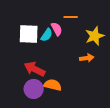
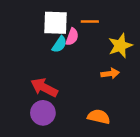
pink semicircle: (57, 29) -> (72, 37), turned 48
white square: (29, 34) -> (56, 23), moved
orange semicircle: (53, 85) -> (99, 117), moved

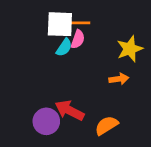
orange line: (90, 22) -> (80, 23), moved
red arrow: (44, 88) -> (70, 110), moved
orange semicircle: (99, 117) -> (106, 125), turned -45

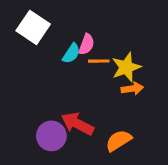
orange line: (80, 23) -> (99, 61), moved
white square: (60, 24) -> (33, 27), moved, turned 32
yellow star: (130, 49) -> (126, 67), moved

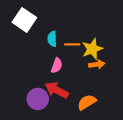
pink semicircle: (87, 44) -> (57, 66), moved
cyan semicircle: (71, 53) -> (52, 39), turned 144

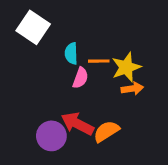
pink semicircle: (57, 66) -> (80, 78), moved
orange semicircle: (87, 102) -> (106, 131), moved

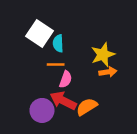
white square: (33, 27) -> (39, 33), moved
orange line: (99, 61) -> (56, 64), moved
pink semicircle: (80, 78) -> (66, 79), moved

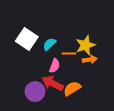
white square: (39, 33) -> (27, 39), moved
cyan semicircle: (58, 43) -> (49, 44), moved, turned 48
orange line: (56, 64) -> (69, 53), moved

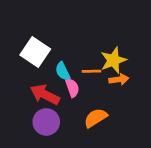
cyan semicircle: (49, 44) -> (63, 71), moved, turned -72
pink semicircle: (55, 66) -> (72, 88), turned -40
red arrow: (53, 83) -> (45, 95), moved

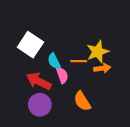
orange semicircle: (96, 118) -> (82, 101), turned -90

